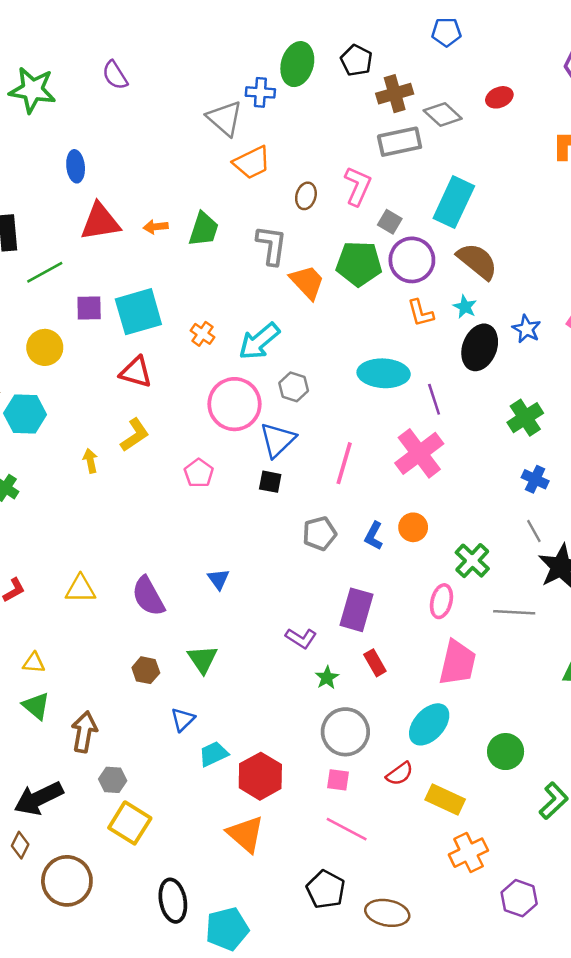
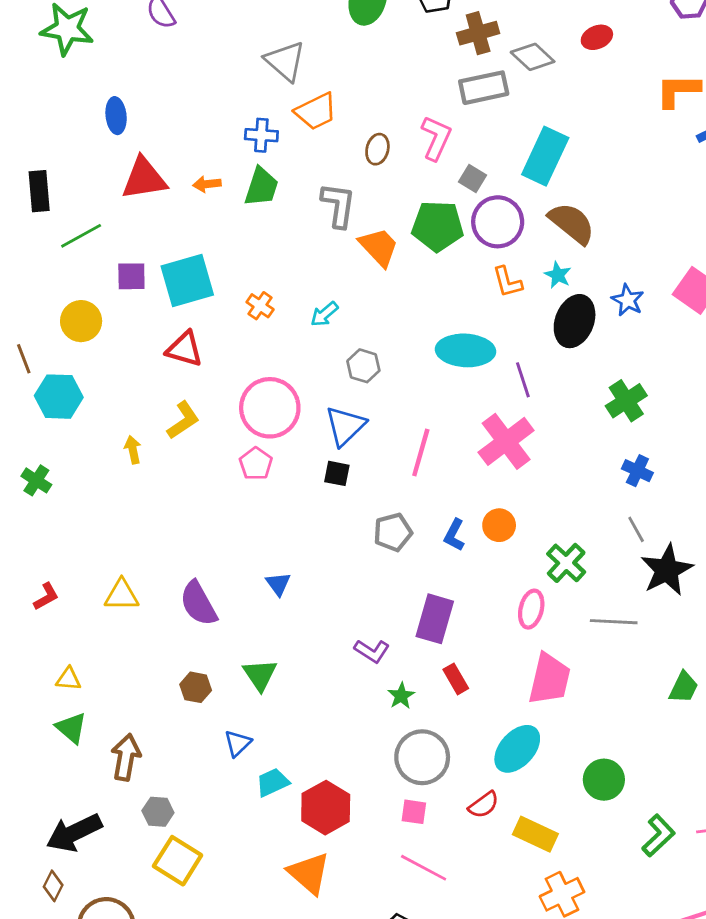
blue cross: (260, 92) -> (261, 135), moved
cyan arrow: (259, 341) -> (324, 314), size x0.6
pink circle: (234, 404) -> (270, 408), moved

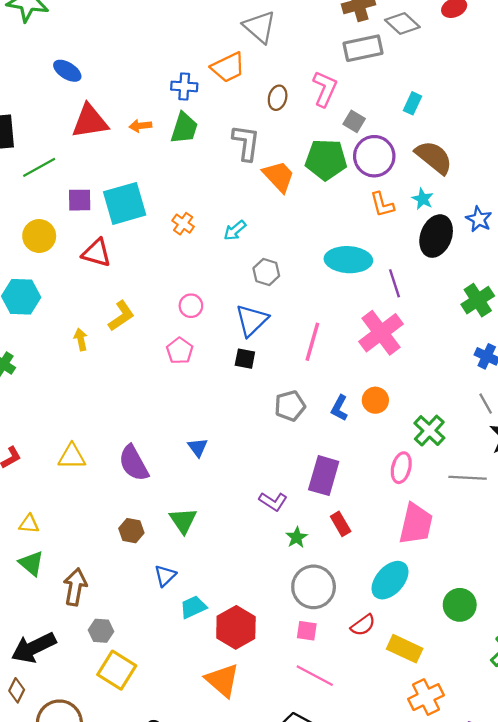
gray triangle: (285, 61) -> (260, 27), moved
blue ellipse: (116, 116) -> (67, 71), turned -52
cyan rectangle: (545, 156) -> (412, 103), size x0.5
red triangle: (185, 349) -> (97, 253), moved
pink circle: (270, 408) -> (191, 306), size x0.5

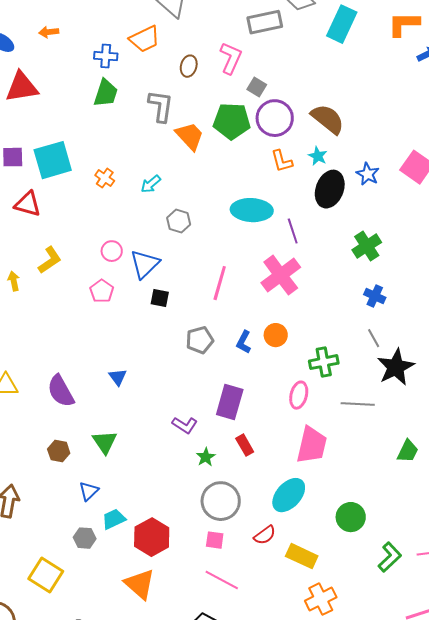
cyan rectangle: (412, 103) -> (342, 24), moved, size x1.8
orange arrow: (140, 126) -> (49, 32), moved
blue triangle: (252, 320) -> (145, 264), moved
green cross: (429, 431) -> (324, 362), turned 36
gray hexagon: (101, 631) -> (85, 538), moved

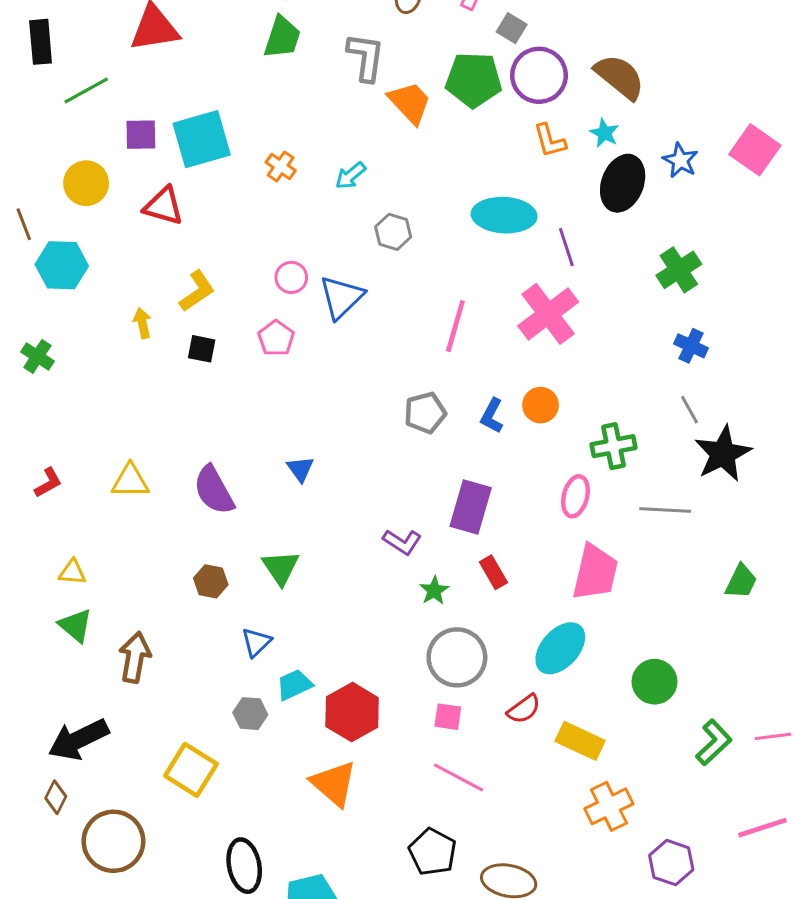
black square: (160, 298) -> (202, 349), moved

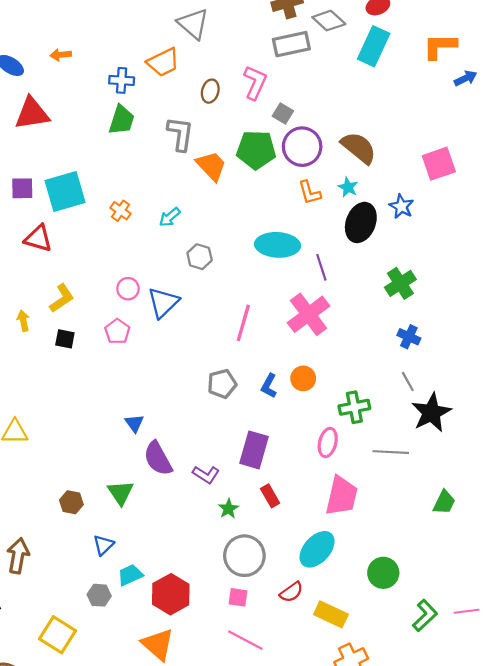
pink square: (755, 150) -> (439, 164), moved, turned 36
purple semicircle: (214, 490) -> (158, 459), moved

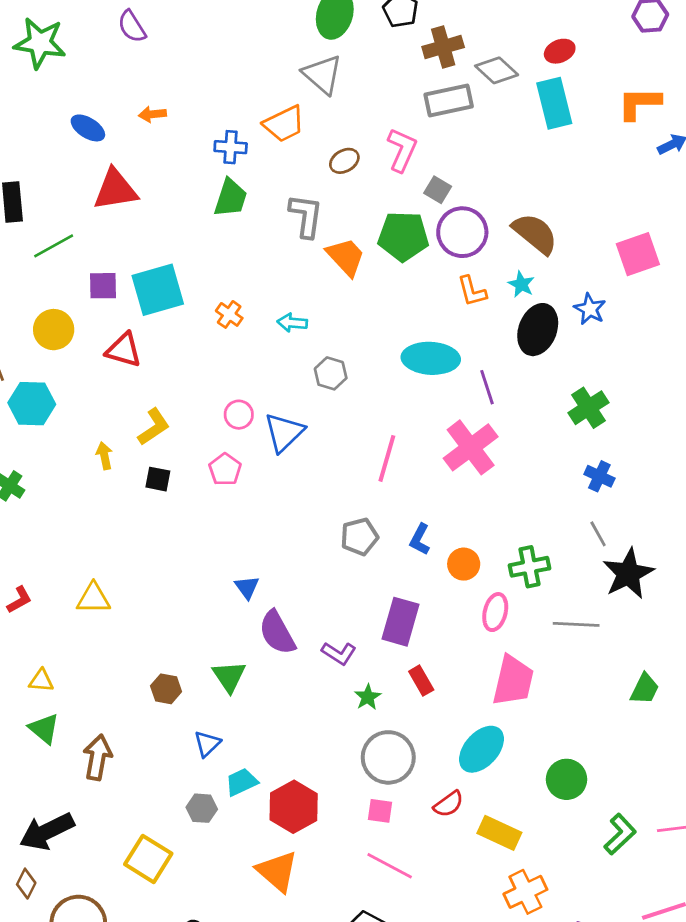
cyan rectangle: (374, 46) -> (554, 103), turned -39
brown ellipse: (210, 91) -> (344, 161), turned 45
cyan arrow: (170, 217) -> (292, 323), turned 45
orange circle: (303, 378) -> (464, 564), moved

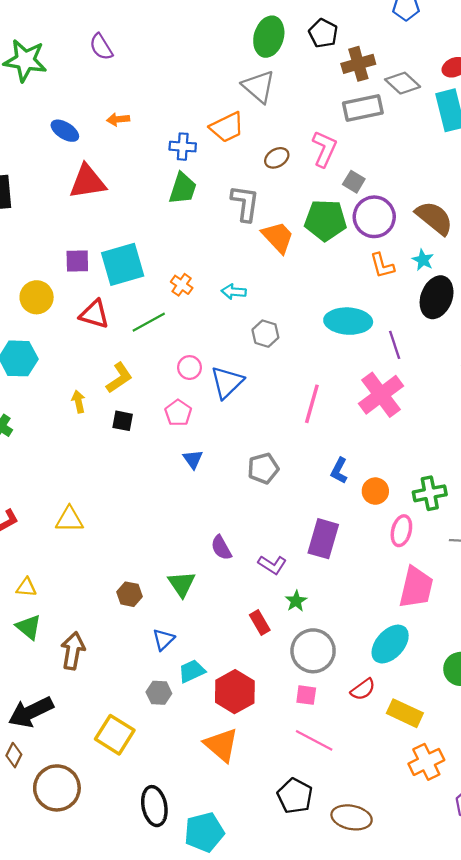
green line: (54, 246) -> (149, 322), moved
gray pentagon: (359, 537) -> (263, 468), moved
blue triangle: (247, 587) -> (193, 459), moved
purple semicircle: (277, 633) -> (221, 548), size x0.7
red rectangle: (421, 681) -> (260, 622), moved

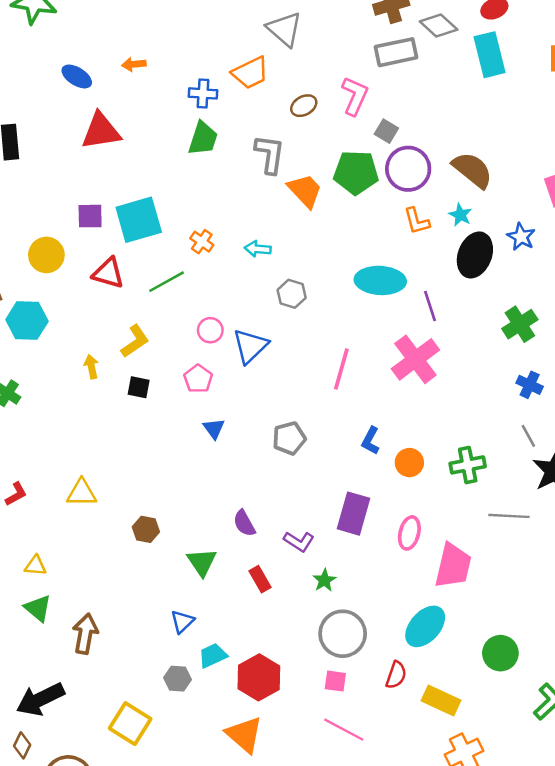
pink ellipse: (401, 531) -> (409, 533), moved
brown hexagon: (129, 594) -> (146, 529), moved
red rectangle: (260, 622) -> (260, 579), moved
red semicircle: (363, 689) -> (396, 675), turned -35

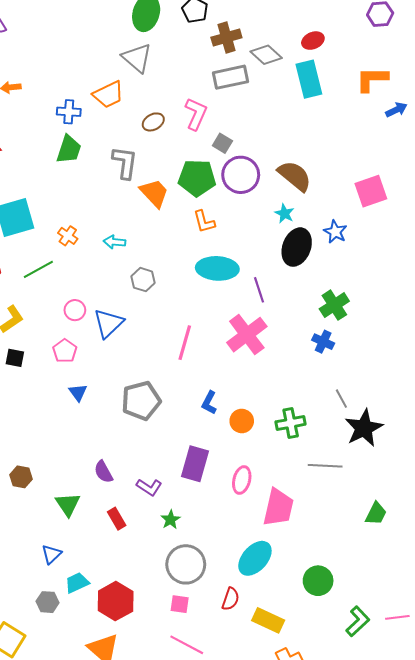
orange L-shape: (417, 221) -> (204, 222), moved
blue cross: (530, 385) -> (323, 342), moved
gray pentagon: (289, 438) -> (141, 401), size x1.4

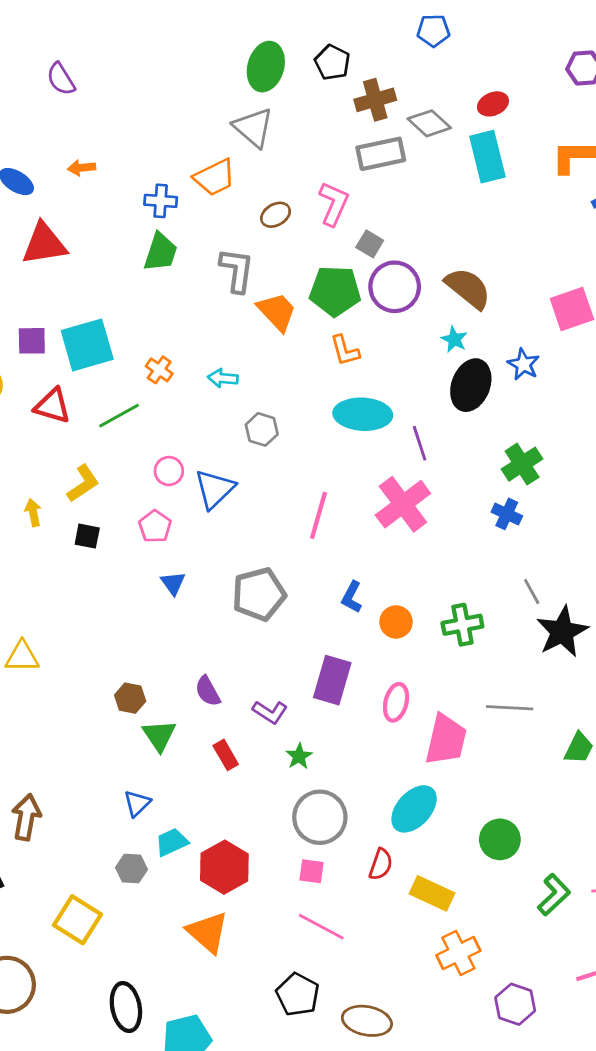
gray line: (325, 466) -> (510, 708), moved
brown hexagon: (21, 477) -> (130, 698), moved

